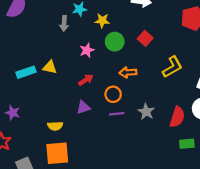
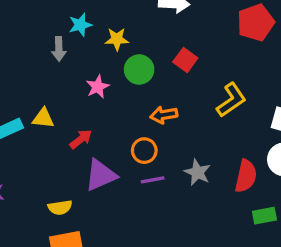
red arrow: (86, 80) -> (81, 139), moved
purple triangle: (83, 107) -> (101, 175), size x1.5

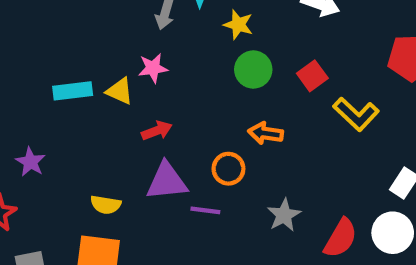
pink star: (98, 87) -> (153, 68), moved
yellow L-shape: (231, 100) -> (356, 114), moved, turned 60
purple line: (153, 180) -> (205, 210), moved

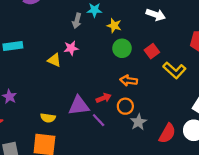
cyan rectangle: (73, 91) -> (13, 46), moved
red arrow: (157, 131) -> (104, 98), moved
orange circle: (228, 169) -> (125, 106), moved
purple line: (205, 210) -> (99, 120), turned 40

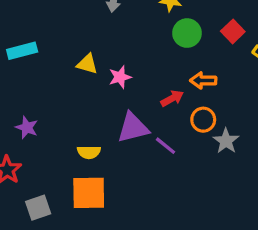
pink star: (71, 48) -> (120, 77), moved
red arrow: (104, 98) -> (172, 98), moved

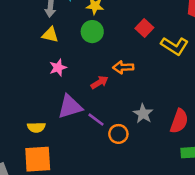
green circle: (187, 33) -> (92, 32), moved
yellow triangle: (87, 64) -> (50, 35), moved
orange circle: (203, 120) -> (118, 134), moved

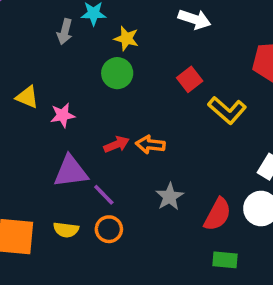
yellow triangle: (50, 35) -> (27, 97), moved
orange arrow: (123, 67) -> (150, 145), moved
yellow semicircle: (36, 127) -> (66, 230), moved
orange circle: (118, 134) -> (109, 229), moved

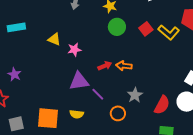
green circle: (117, 73) -> (117, 27), moved
yellow L-shape: (227, 110) -> (169, 32), moved
orange circle: (109, 229) -> (118, 113), moved

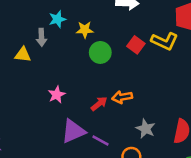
yellow triangle: (54, 39) -> (23, 55), moved

